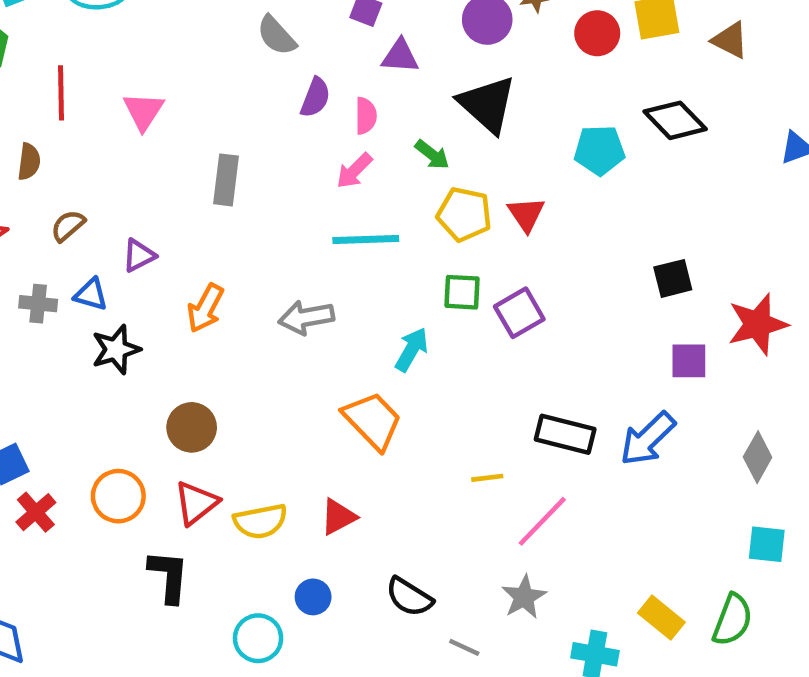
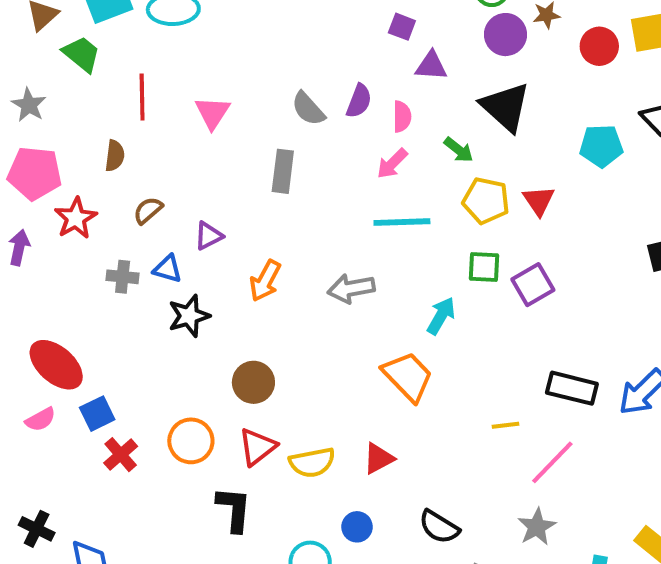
gray semicircle: (276, 36) -> (308, 109), moved

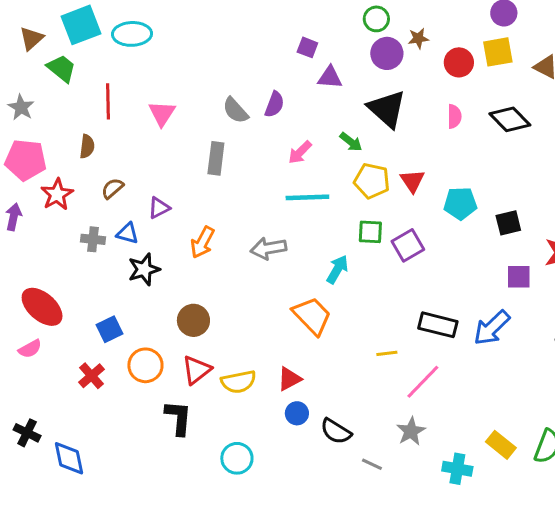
pink semicircle: (402, 117) -> (454, 116), moved
cyan pentagon: (601, 146) -> (460, 203), moved
blue square: (97, 414) -> (109, 329), moved
blue circle: (357, 527) -> (297, 413), moved

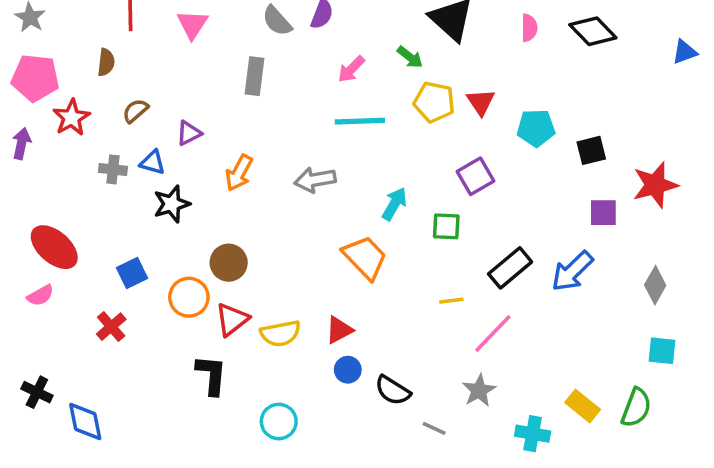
green square: (370, 232) -> (446, 226), moved
black rectangle: (438, 325) -> (510, 268), turned -54
orange circle: (145, 365) -> (189, 297), moved

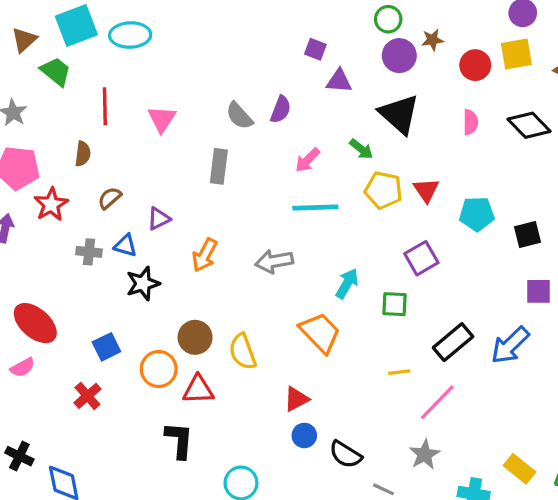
red triangle: (232, 320) -> (198, 390), turned 36
yellow semicircle: (280, 333) -> (243, 352), moved, turned 81

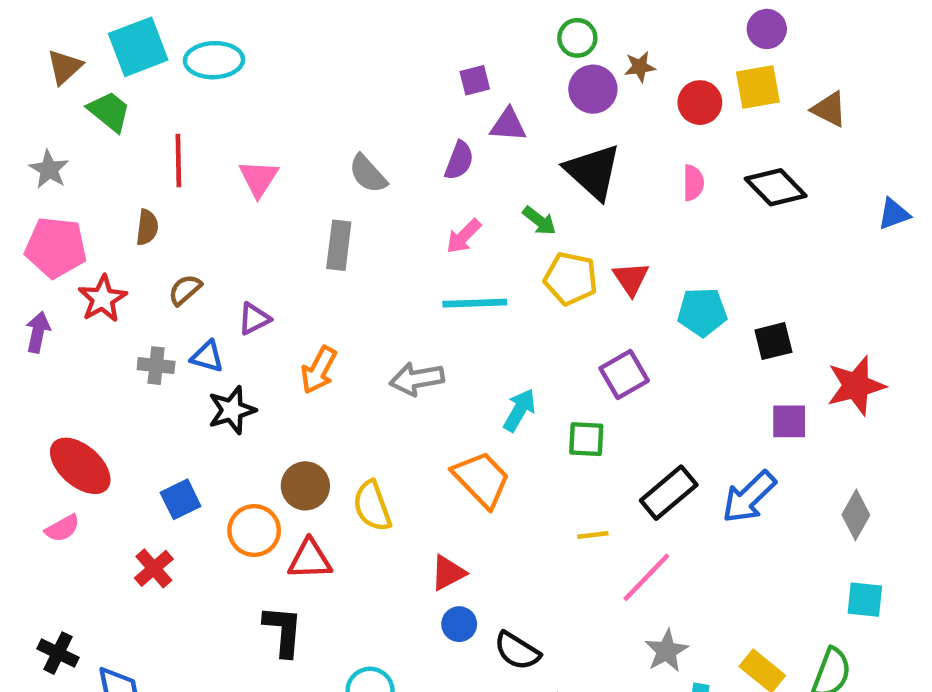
purple square: (315, 49) -> (475, 80), turned -35
purple semicircle: (281, 109) -> (459, 160), moved
gray star: (425, 454) -> (666, 651), moved

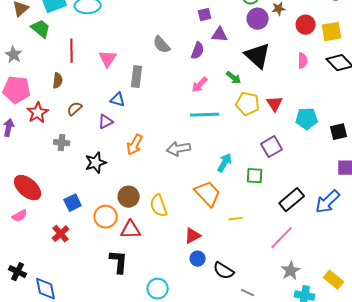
yellow square: (758, 87) -> (332, 32), moved
gray semicircle: (368, 174) -> (162, 45), moved
gray rectangle: (339, 245) -> (137, 77), moved
blue triangle: (207, 357) -> (118, 100), moved
yellow line: (593, 535) -> (236, 219), moved

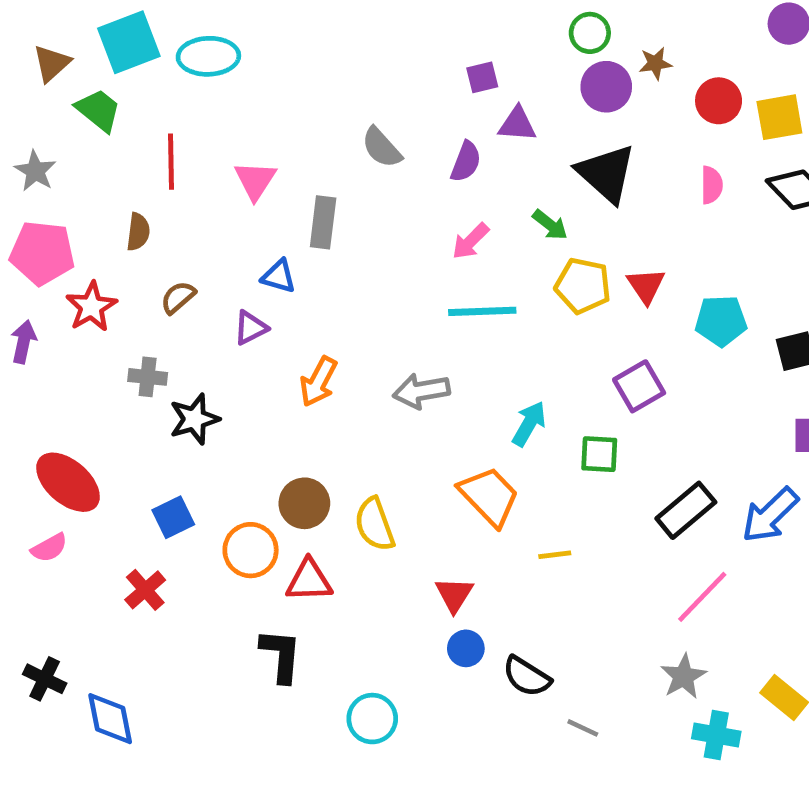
black star: (96, 163) -> (194, 419), moved
red triangle: (193, 236) -> (454, 595), turned -30
pink line: (282, 238) -> (702, 597), moved

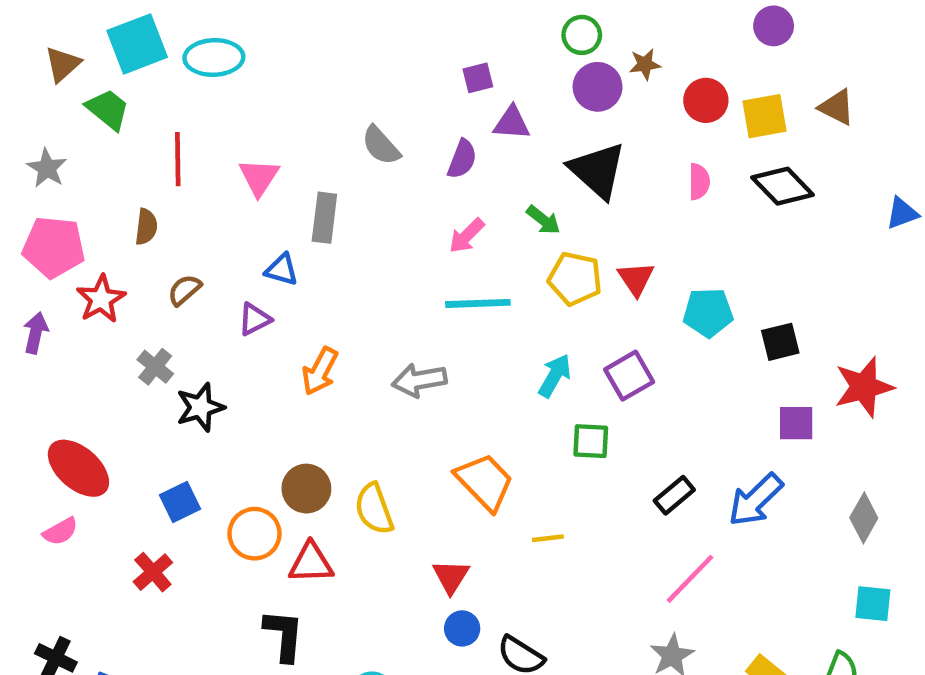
gray cross: (148, 377) -> (155, 367), turned 33
cyan arrow: (529, 424) -> (555, 376), moved
black rectangle: (686, 510) -> (674, 495), size x0.7

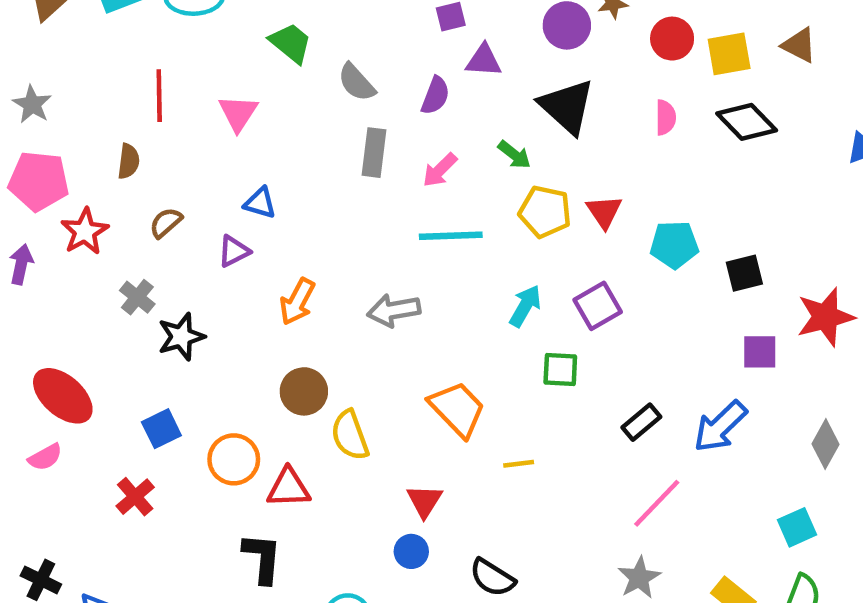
green trapezoid: (108, 109) -> (291, 43), moved
gray rectangle: (324, 218) -> (374, 153), moved
brown circle: (306, 489) -> (304, 391), moved
cyan square: (873, 604) -> (797, 527), moved, turned -30
blue circle: (462, 628) -> (411, 551), moved

